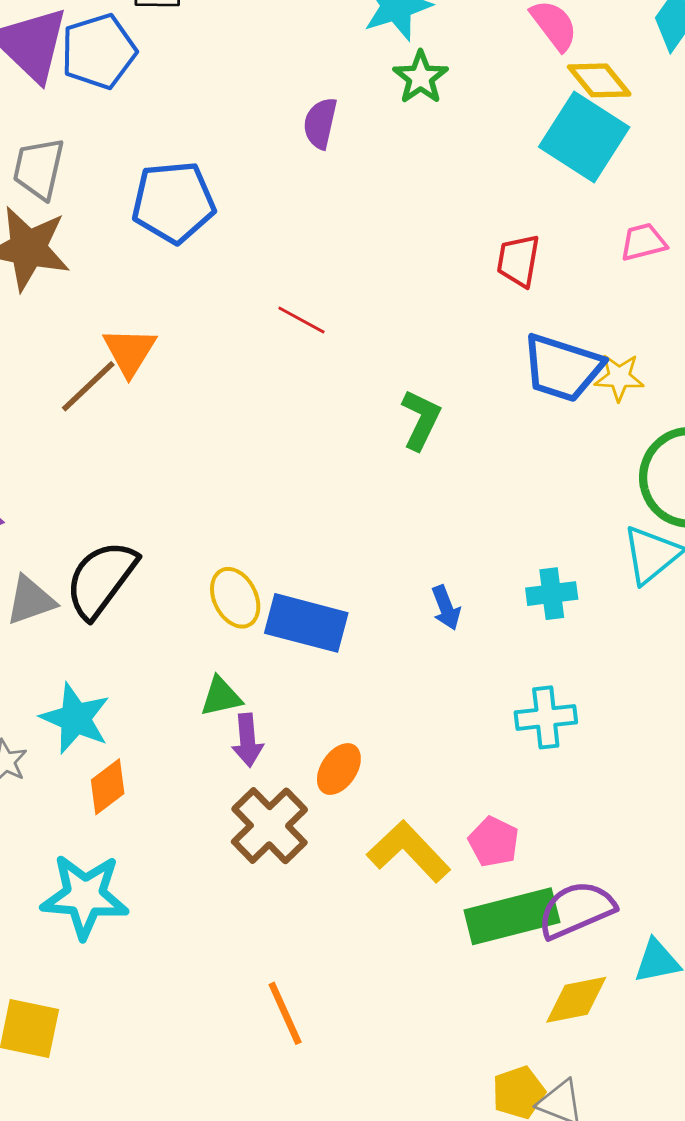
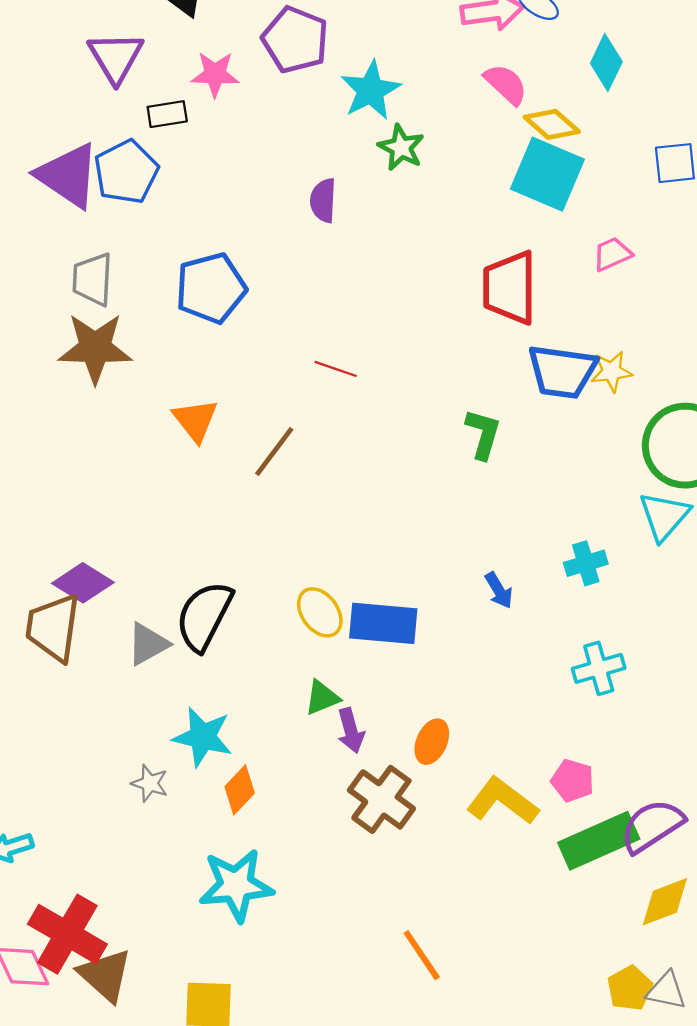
red trapezoid: (518, 261) -> (510, 288), size x1.6
brown line: (88, 386) -> (274, 451), moved
green L-shape: (421, 420) -> (483, 434), moved

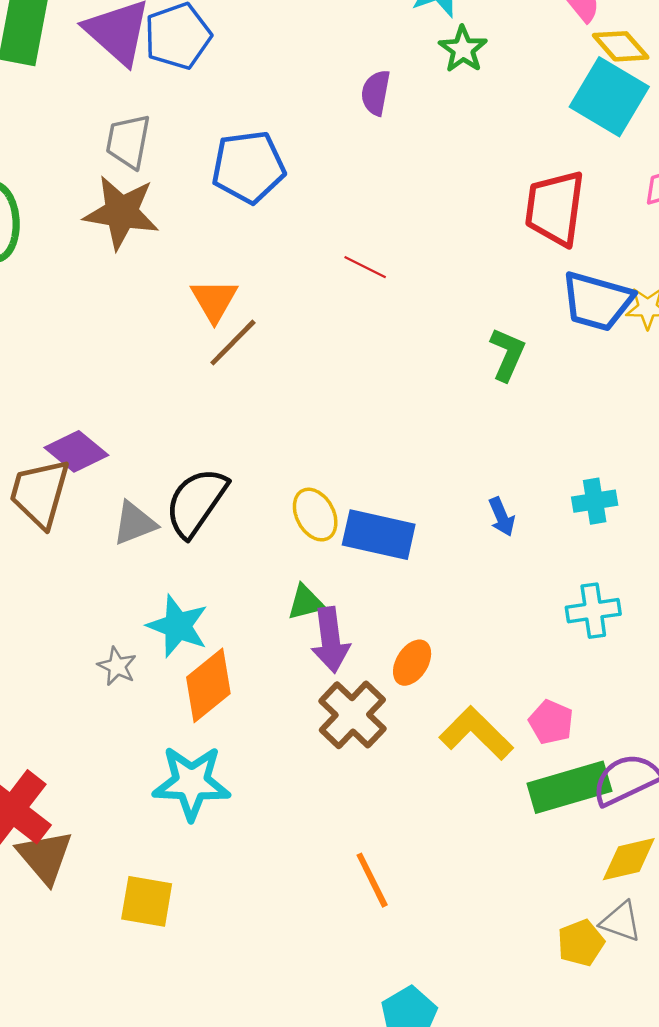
brown line: (274, 451) -> (233, 343), moved
purple arrow: (351, 730) -> (330, 640), size x1.4
orange diamond: (240, 790) -> (208, 685), size x1.5
gray triangle: (666, 991) -> (621, 922), moved

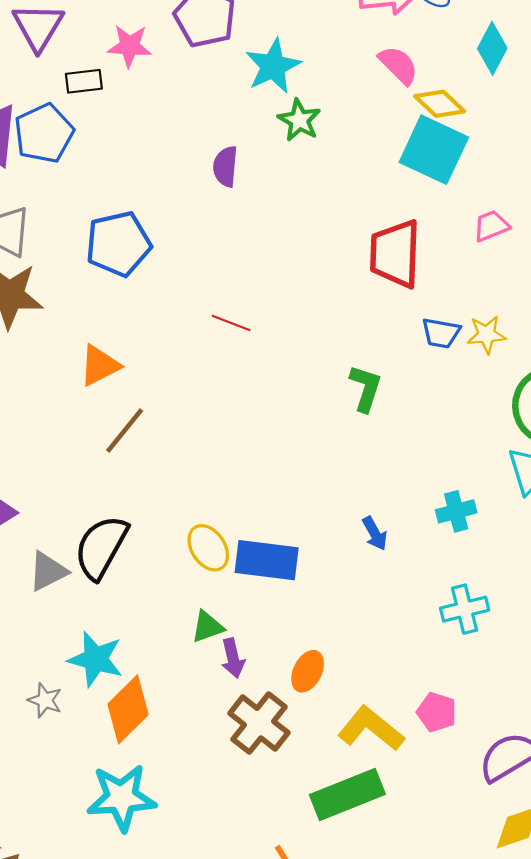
orange triangle: (214, 300) -> (100, 366), turned 39
blue trapezoid: (597, 301) -> (441, 333), size x0.6
brown line: (233, 343) -> (125, 430), moved
purple arrow: (330, 640) -> (233, 658), size x0.7
green rectangle: (569, 787) -> (347, 794), moved

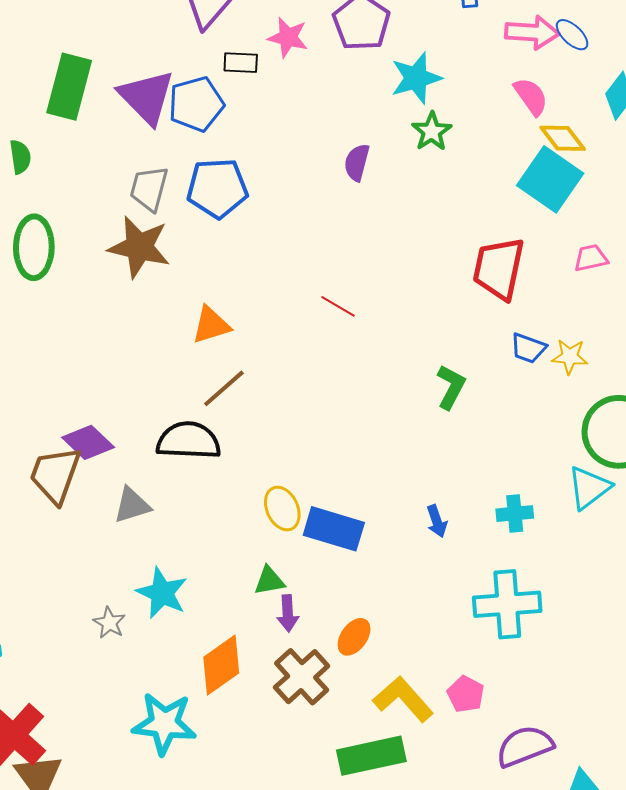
blue pentagon: (118, 244) -> (217, 188), moved
black semicircle: (101, 547) -> (189, 441), moved, turned 54
cyan cross: (465, 609) -> (507, 604), size x1.5
orange diamond: (128, 709) -> (221, 665), moved

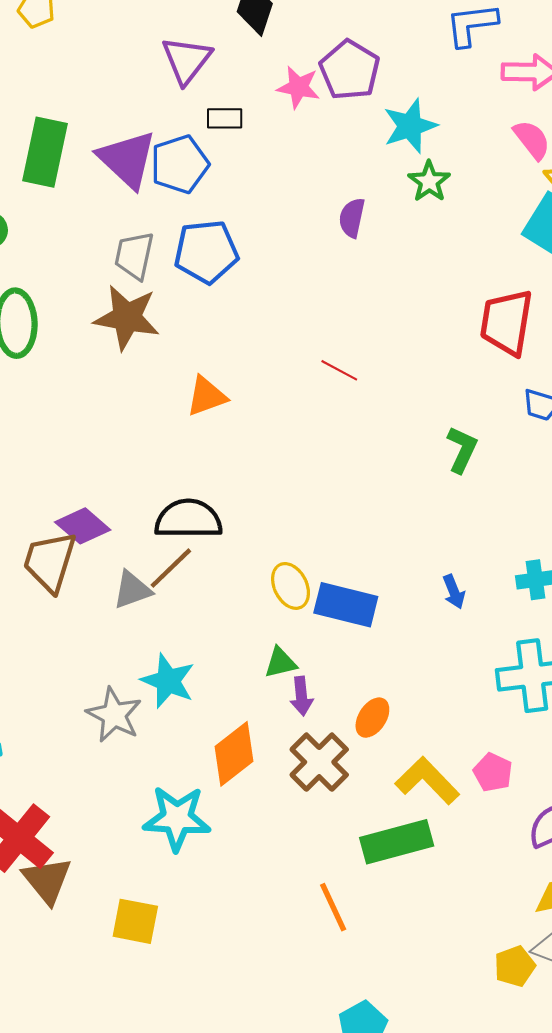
pink star: (288, 37) -> (298, 87), moved
brown line: (224, 388) -> (171, 568), moved
gray star: (109, 623) -> (114, 715), size x1.6

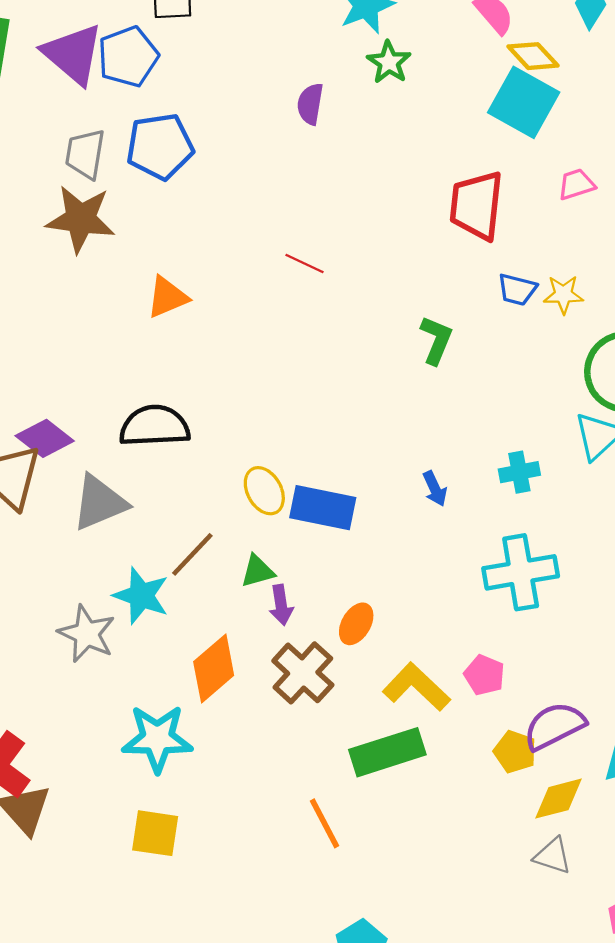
brown line: (171, 568) -> (192, 554), moved
gray triangle: (132, 590) -> (99, 503), size x1.4
yellow square: (135, 921) -> (155, 833), moved
yellow pentagon: (515, 966) -> (515, 752), moved, turned -30

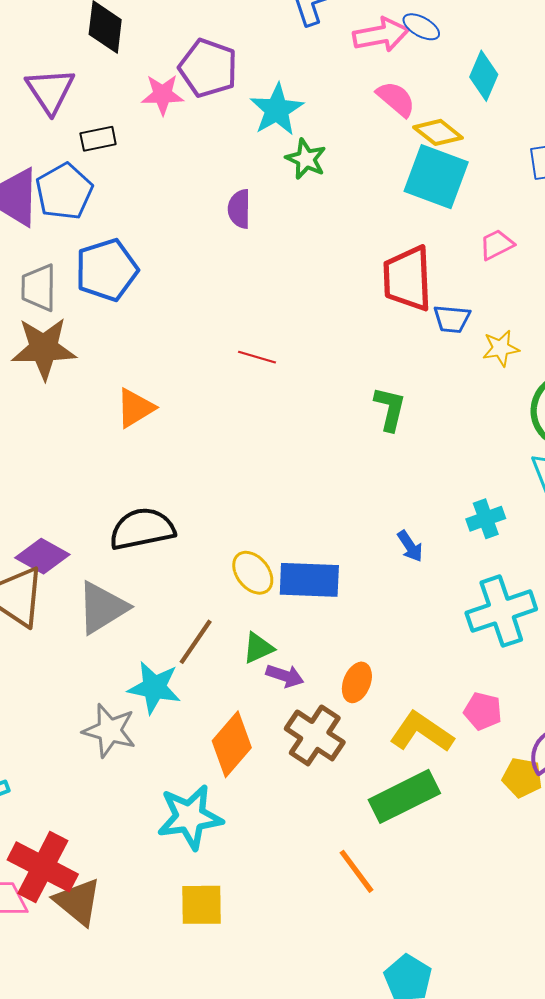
blue trapezoid: (517, 290) -> (452, 319), moved
purple arrow: (281, 605) -> (285, 676), turned -54

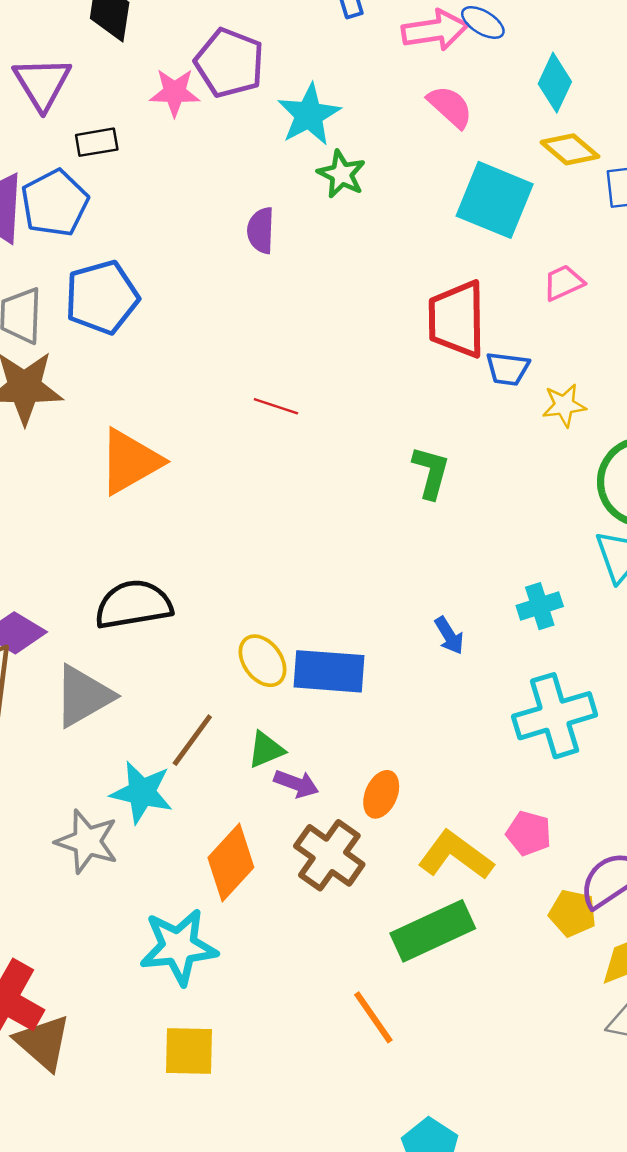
yellow diamond: (438, 132) -> (570, 149), moved
orange triangle: (135, 408) -> (130, 461), size x1.4

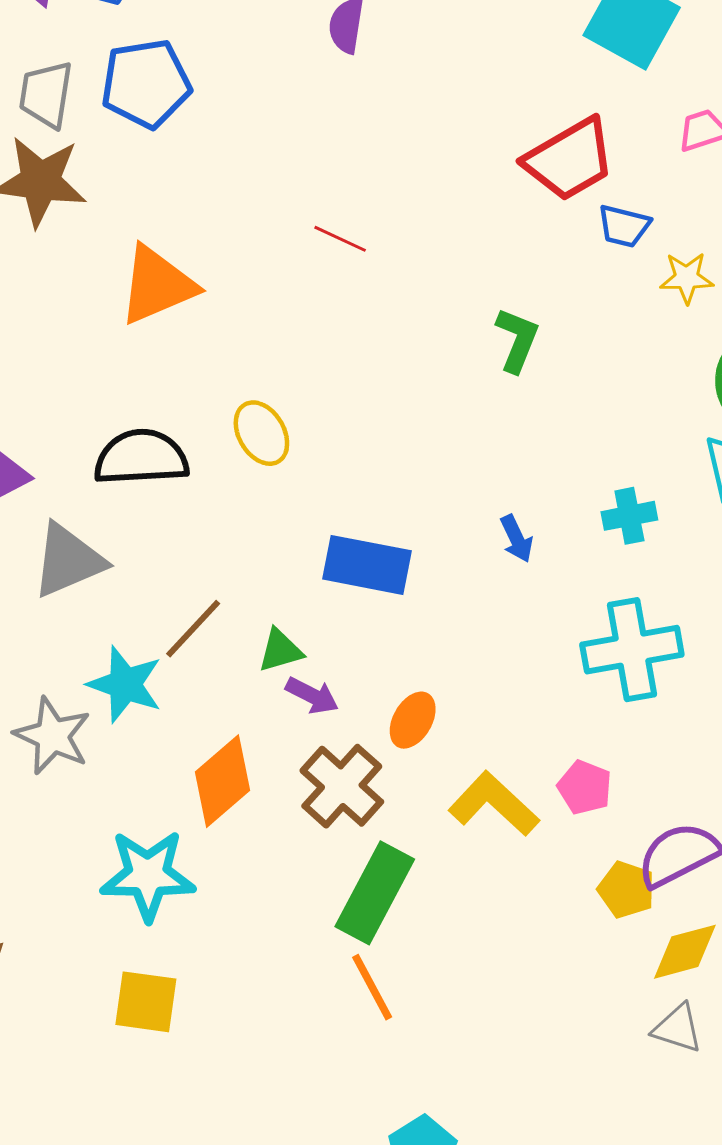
red trapezoid: (457, 319) -> (570, 159), turned -126
yellow ellipse: (263, 661) -> (261, 433), moved
green rectangle: (433, 931) -> (375, 893), moved, turned -44

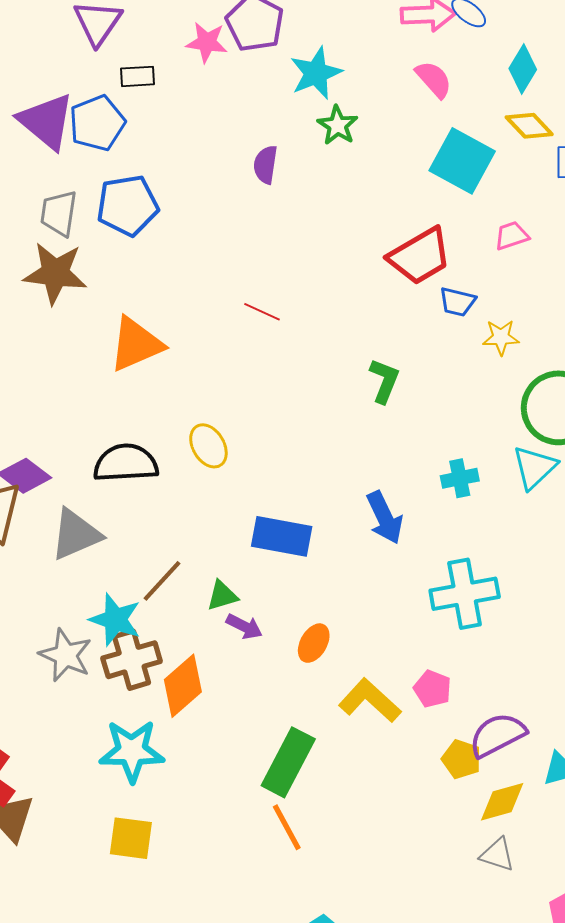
cyan cross: (629, 516) -> (460, 478), moved
blue arrow: (517, 539) -> (385, 518), size x1.6
brown cross: (342, 786) -> (132, 660), moved, turned 32

